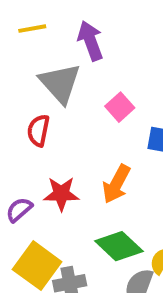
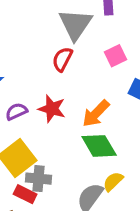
red semicircle: (38, 130) -> (62, 59), moved
green diamond: (119, 246) -> (99, 146), moved

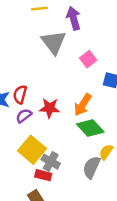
red semicircle: (62, 59) -> (20, 94), moved
gray cross: (38, 179) -> (51, 162), turned 36

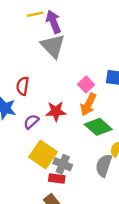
purple arrow: (74, 18) -> (53, 22), moved
pink square: (88, 59) -> (86, 85), moved
red semicircle: (20, 94) -> (23, 86), moved

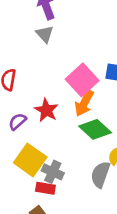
gray triangle: (53, 46) -> (45, 34), size x0.6
pink square: (86, 85) -> (82, 80), size x1.6
red star: (56, 111) -> (46, 110), turned 30

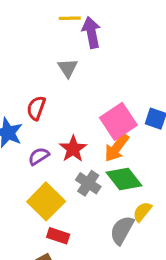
gray triangle: (45, 34) -> (68, 68), moved
gray cross: (53, 172) -> (88, 183), moved

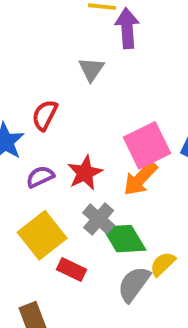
green diamond: (124, 179) -> (124, 239), moved
red rectangle: (58, 236) -> (72, 269), moved

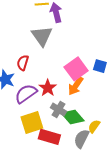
gray triangle: (91, 69) -> (42, 36), size x1.6
purple semicircle: (40, 177) -> (26, 94), size x1.6
yellow square: (42, 235) -> (32, 122), turned 30
red rectangle: (72, 269) -> (49, 137), size x1.5

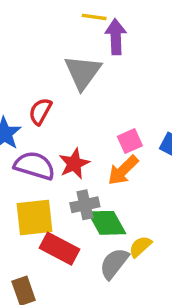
pink square: (76, 69) -> (130, 141), size x0.6
purple semicircle: (26, 94) -> (34, 166), turned 40
gray cross: (58, 109) -> (85, 205), turned 35

